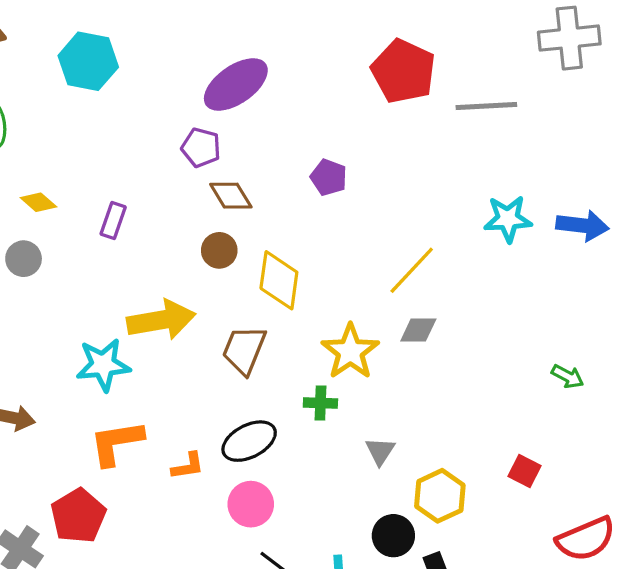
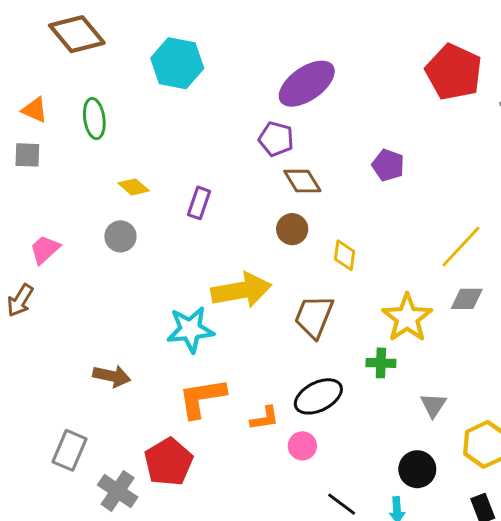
yellow diamond: (279, 280) -> (345, 255), size x0.6
pink circle: (251, 504) -> (302, 446), moved, size x0.7
black circle: (393, 536) -> (417, 469), moved

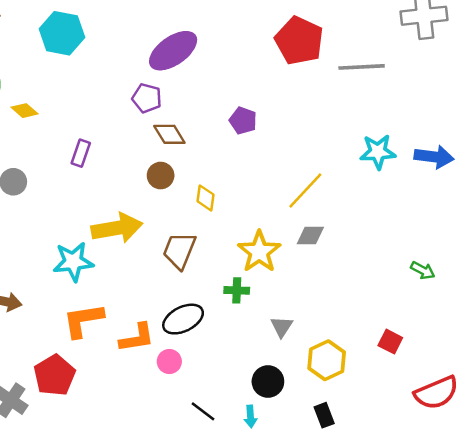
yellow diamond: (134, 187) -> (25, 111), moved
orange L-shape: (265, 418) -> (137, 338), size x1.4

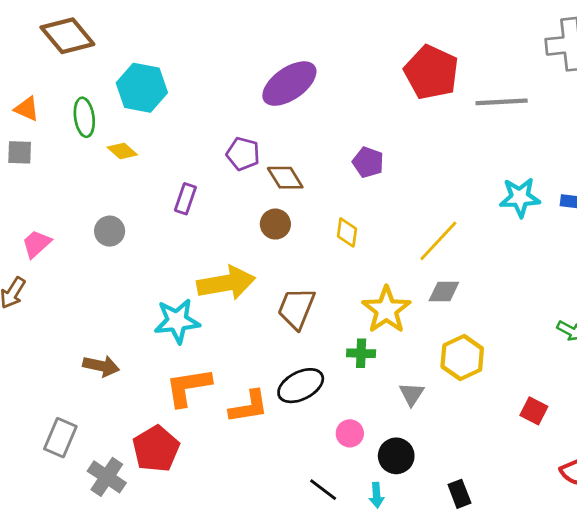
cyan hexagon: (62, 33) -> (142, 88), moved
purple pentagon: (147, 98) -> (243, 154), moved
yellow diamond: (206, 198) -> (347, 232), moved
yellow hexagon: (327, 360) -> (462, 358), moved
pink circle: (169, 362) -> (350, 433), moved

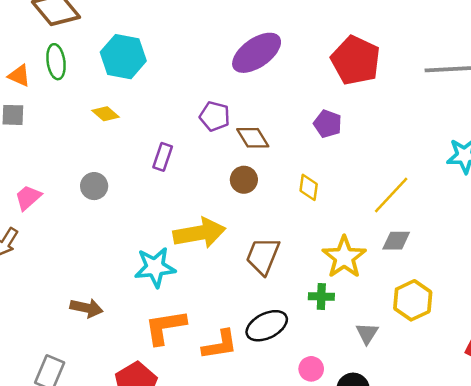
red pentagon: (431, 72) -> (356, 60), moved
green ellipse: (84, 117) -> (56, 62), moved

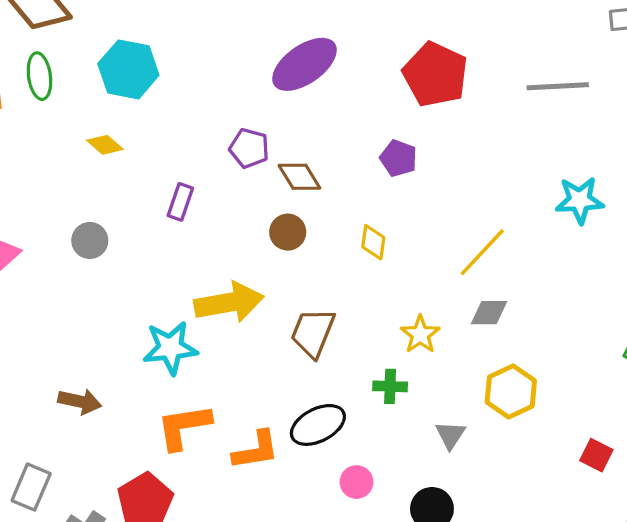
yellow star: (344, 257) -> (420, 334), size x0.7
pink circle: (311, 369) -> (356, 482), moved

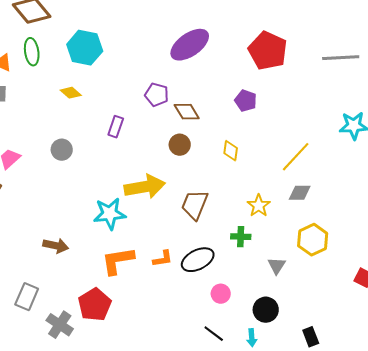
orange L-shape: (256, 450) -> (163, 259), moved, size x0.7

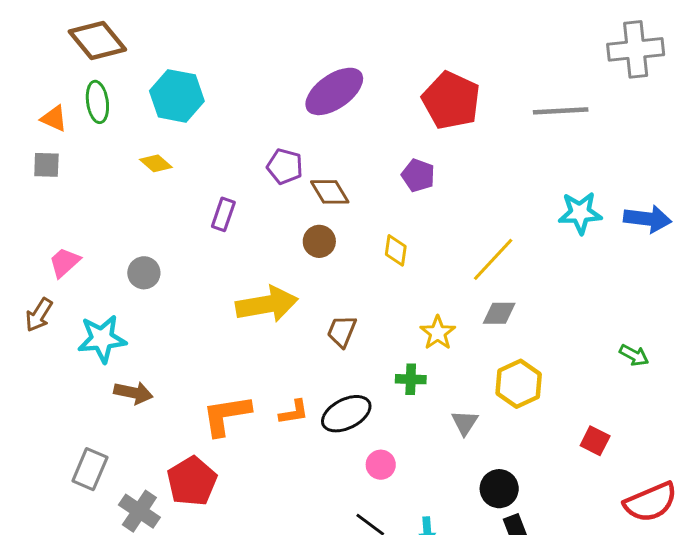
gray circle: (62, 150) -> (144, 273), moved
brown trapezoid: (195, 205) -> (342, 331), size x0.7
cyan star: (110, 214) -> (102, 339), moved
black circle: (266, 310) -> (499, 489), moved

